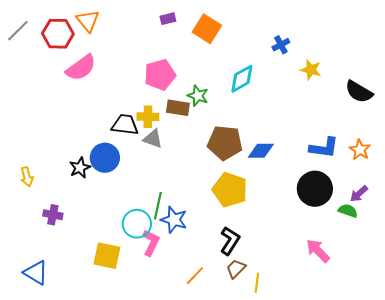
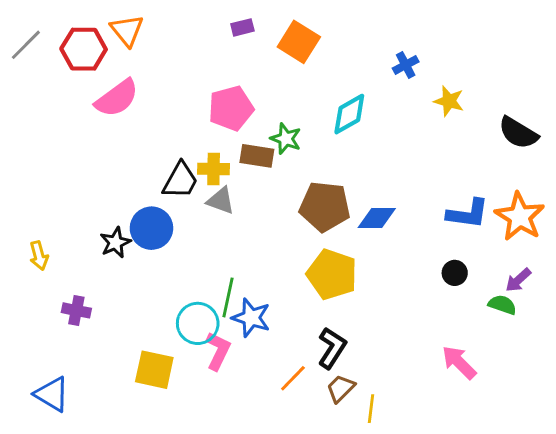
black trapezoid: (125, 125) -> (180, 180), turned 112
orange star: (360, 150) -> (520, 217), size x1.6
black circle: (315, 189) -> (455, 273), size x0.5
orange line: (195, 276) -> (293, 378), moved

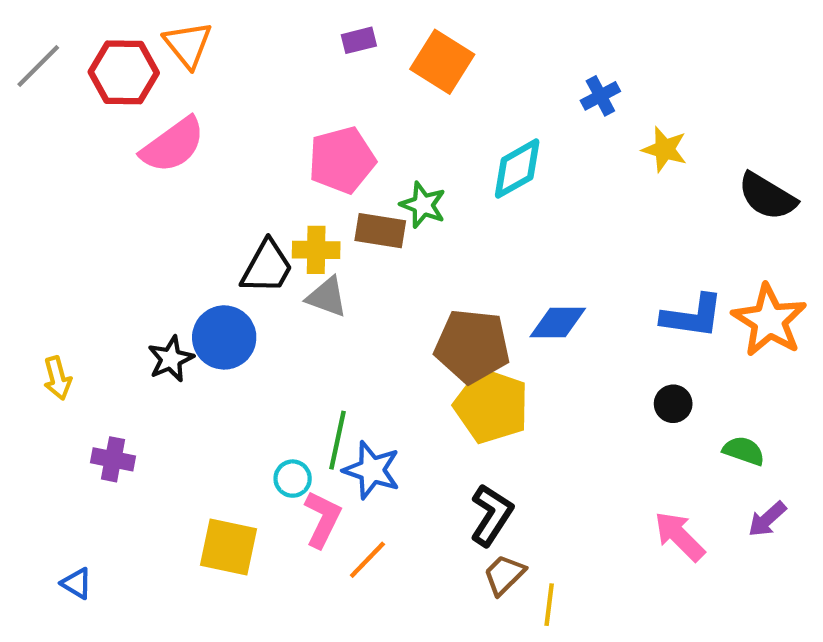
brown pentagon: (325, 206) -> (472, 346), moved
purple arrow: (518, 280) -> (767, 519), moved
cyan circle: (198, 323) -> (293, 479), size x0.6
orange line: (293, 378) -> (367, 560), moved
blue triangle: (52, 394) -> (77, 583), size x0.6

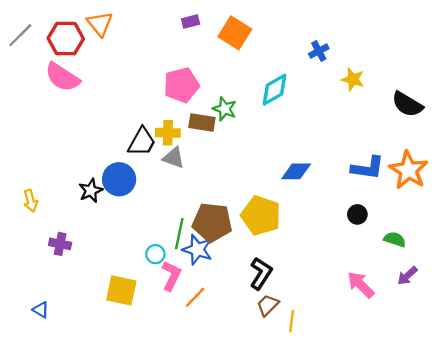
pink semicircle: (173, 145) -> (62, 77), moved, turned 69
brown pentagon: (472, 346) -> (212, 222), moved

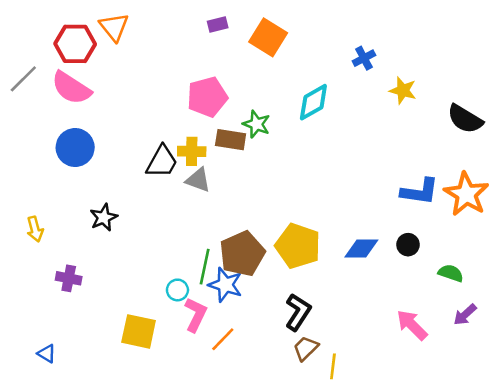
gray line: (20, 35) -> (23, 79), moved
blue diamond: (296, 171) -> (361, 249), moved
blue circle: (119, 179) -> (75, 147), moved
brown pentagon: (212, 222) -> (242, 254), turned -30

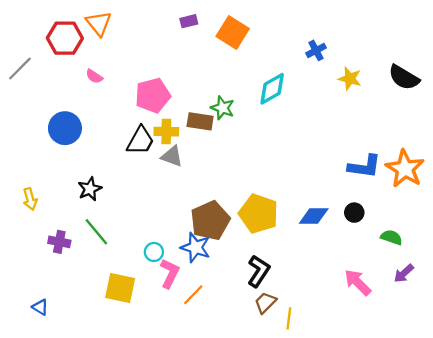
pink semicircle: (71, 88) -> (94, 76), moved, size x0.5
pink pentagon: (207, 97) -> (153, 95), moved
black semicircle: (465, 119) -> (404, 77), moved
green line: (205, 267) -> (96, 232), moved, turned -52

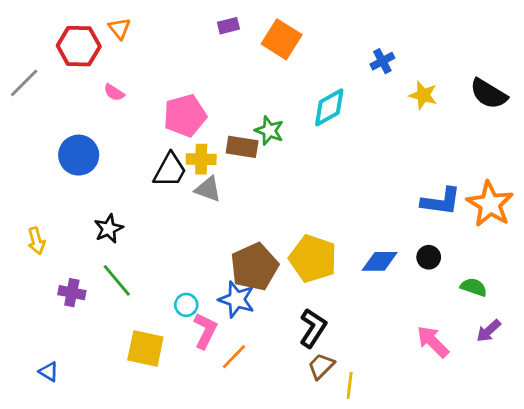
orange triangle: (99, 23) -> (120, 28), size x0.7

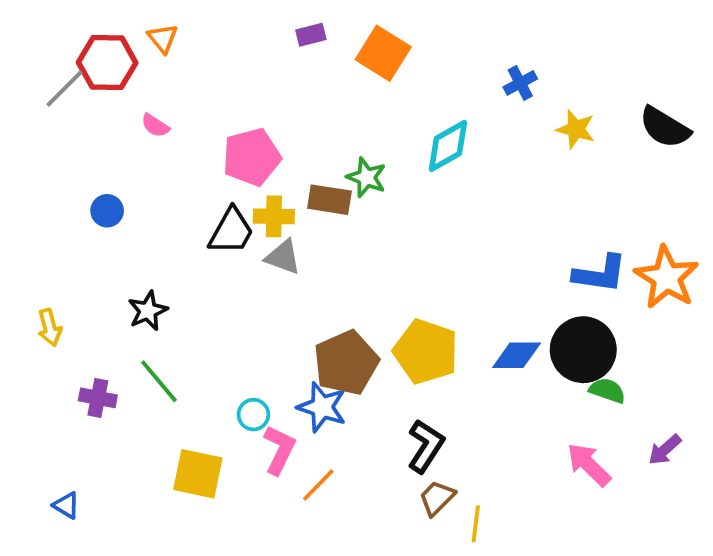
gray line: (24, 83) -> (64, 88), moved
blue circle: (79, 155) -> (107, 211), size x0.6
black circle: (429, 257) -> (583, 350), size x2.0
green semicircle: (474, 287) -> (607, 390), moved

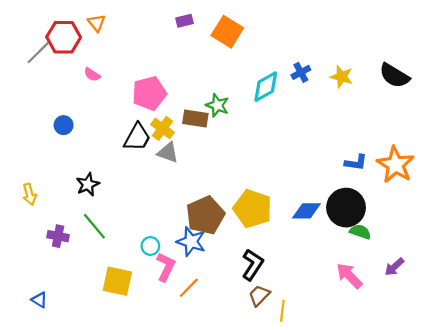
blue cross: (520, 83) -> (301, 72), moved
yellow cross: (274, 216) -> (162, 128), turned 35
blue L-shape: (600, 274) -> (356, 162), size x0.7

